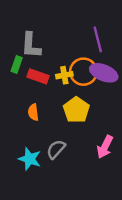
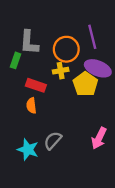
orange circle: (83, 72) -> (66, 49), moved
red rectangle: (38, 76) -> (36, 85), moved
yellow pentagon: (76, 110) -> (85, 84), moved

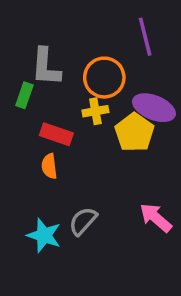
purple line: (92, 37) -> (145, 37), moved
pink arrow: (99, 138) -> (156, 218), turned 105

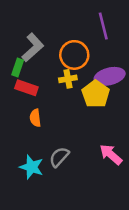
gray L-shape: (46, 67) -> (33, 47), turned -136
purple ellipse: (154, 108) -> (110, 76), turned -36
red rectangle: (56, 134) -> (26, 88), moved

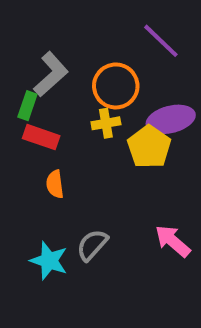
purple line: (103, 26) -> (161, 41), turned -32

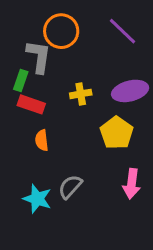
gray L-shape: (51, 74) -> (39, 57), turned -40
orange circle: (116, 86) -> (61, 31), moved
yellow pentagon: (149, 147) -> (117, 133), moved
pink arrow: (173, 241) -> (132, 184), turned -124

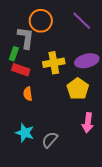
yellow cross: (81, 94) -> (54, 63), size x1.5
gray semicircle: (70, 187) -> (50, 140), moved

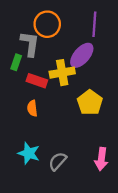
purple line: (82, 21) -> (94, 24), turned 50
purple ellipse: (87, 61) -> (82, 55), moved, turned -35
red rectangle: (21, 70) -> (37, 81), moved
pink arrow: (88, 123) -> (101, 159), moved

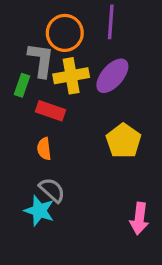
purple line: (94, 24) -> (111, 22), moved
yellow cross: (62, 73) -> (71, 76), moved
gray semicircle: (58, 161) -> (52, 190), moved, turned 90

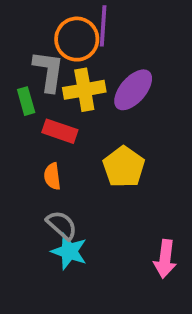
purple line: (111, 22) -> (103, 26), moved
green rectangle: (22, 85) -> (26, 101), turned -35
yellow pentagon: (123, 141) -> (124, 167), moved
cyan star: (39, 211) -> (69, 251), moved

